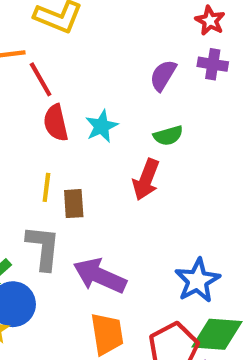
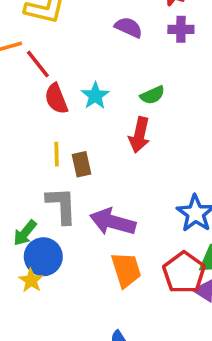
purple semicircle: (163, 75) -> (129, 27), moved, turned 92

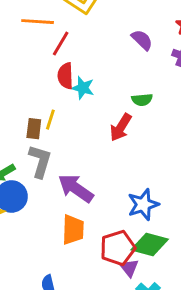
red line: (38, 64) -> (61, 44), turned 50
cyan star: (95, 96) -> (83, 88), moved, turned 30
brown rectangle: (82, 164) -> (34, 129), moved

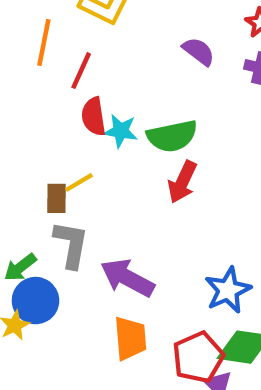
orange line: (38, 22) -> (44, 43), turned -76
green semicircle: (142, 100) -> (172, 136), moved, size x1.6
yellow line: (50, 120) -> (79, 182), turned 48

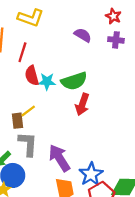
purple arrow: (127, 278) -> (59, 158), turned 36
blue star: (228, 290) -> (91, 174), moved

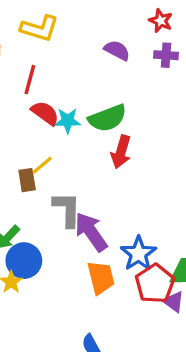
red semicircle: (32, 76) -> (45, 113), turned 144
gray L-shape: (28, 144) -> (67, 209), moved

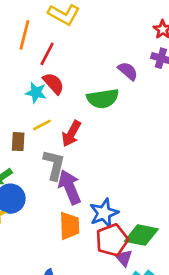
purple semicircle: (117, 50) -> (128, 71), moved
cyan star: (68, 121) -> (36, 93), moved
red arrow: (121, 152) -> (71, 134), moved
brown rectangle: (27, 180) -> (18, 142), moved

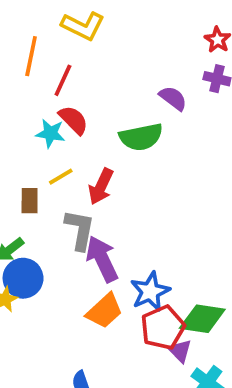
orange trapezoid: (69, 226) -> (104, 311), turned 52

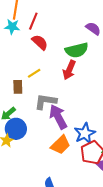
cyan star: (50, 133) -> (12, 27), moved
red arrow: (101, 187) -> (69, 70), moved
gray L-shape: (80, 230) -> (45, 101), turned -90

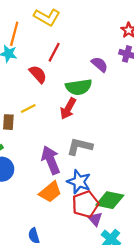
red line: (33, 21) -> (54, 52), moved
gray L-shape: (45, 101) -> (80, 146), moved
blue star: (85, 133) -> (79, 182), turned -30

